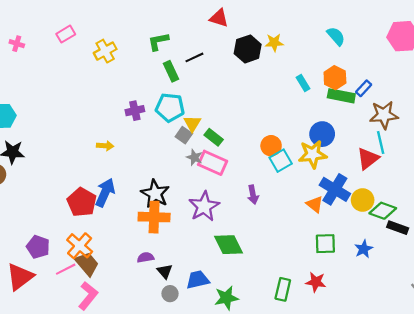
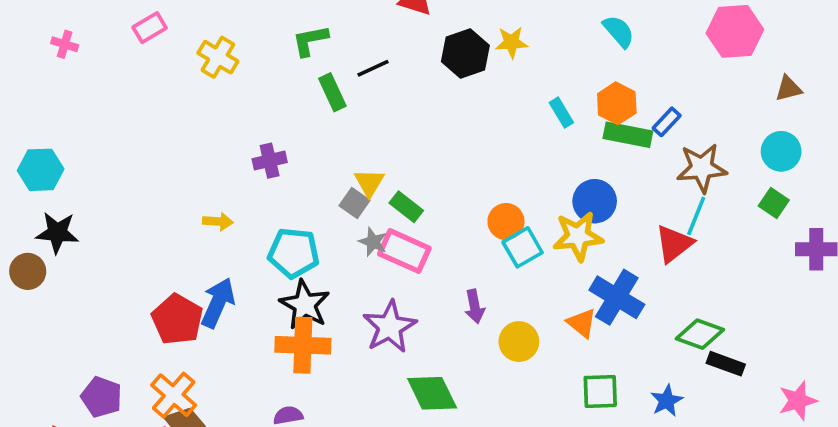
yellow cross: (105, 51) -> (218, 57), turned -30
cyan pentagon: (170, 107) -> (294, 253), moved
cyan line: (381, 143) -> (696, 216), turned 35
yellow circle: (363, 200) -> (519, 342), moved

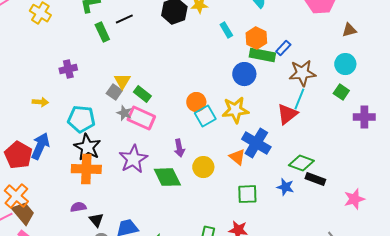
cyan rectangle: (561, 113) -> (226, 30), moved
blue circle: (595, 201) -> (244, 74), moved
green diamond: (432, 393) -> (167, 177), moved
blue star: (667, 401) -> (285, 187), moved, turned -30

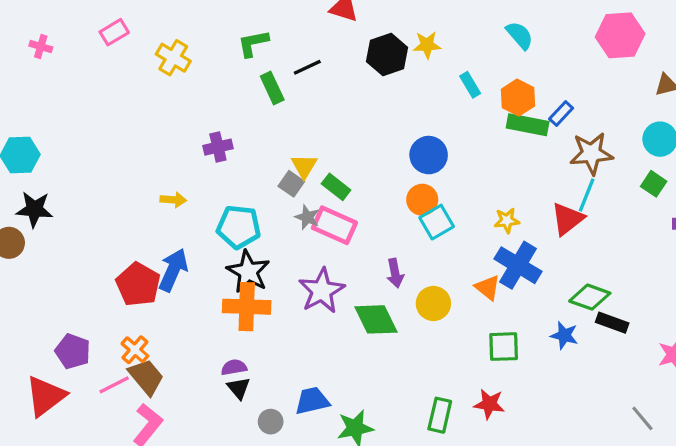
blue circle: (244, 74) -> (429, 155), moved
yellow star: (235, 110) -> (507, 220), moved, size x0.6
orange cross: (16, 196) -> (135, 350), size x0.7
black triangle: (96, 220) -> (239, 388), moved

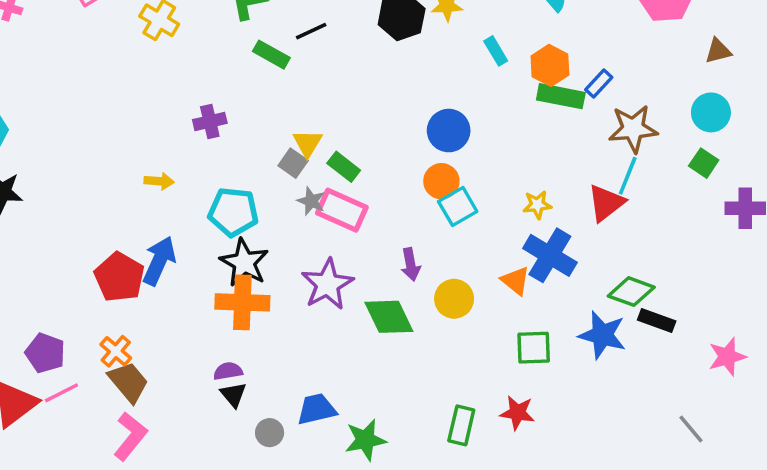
green rectangle: (272, 88) -> (271, 55), turned -36
blue star: (564, 335) -> (602, 335), size x1.5
pink line: (114, 385) -> (62, 393), moved

